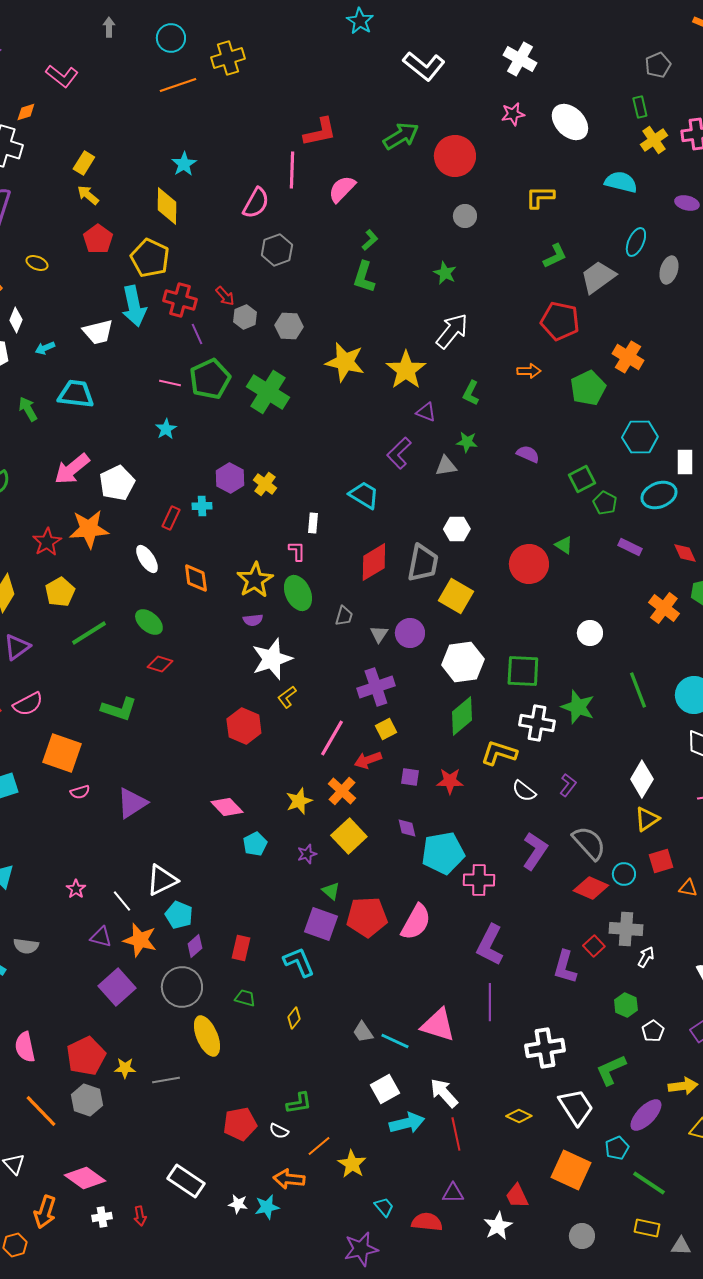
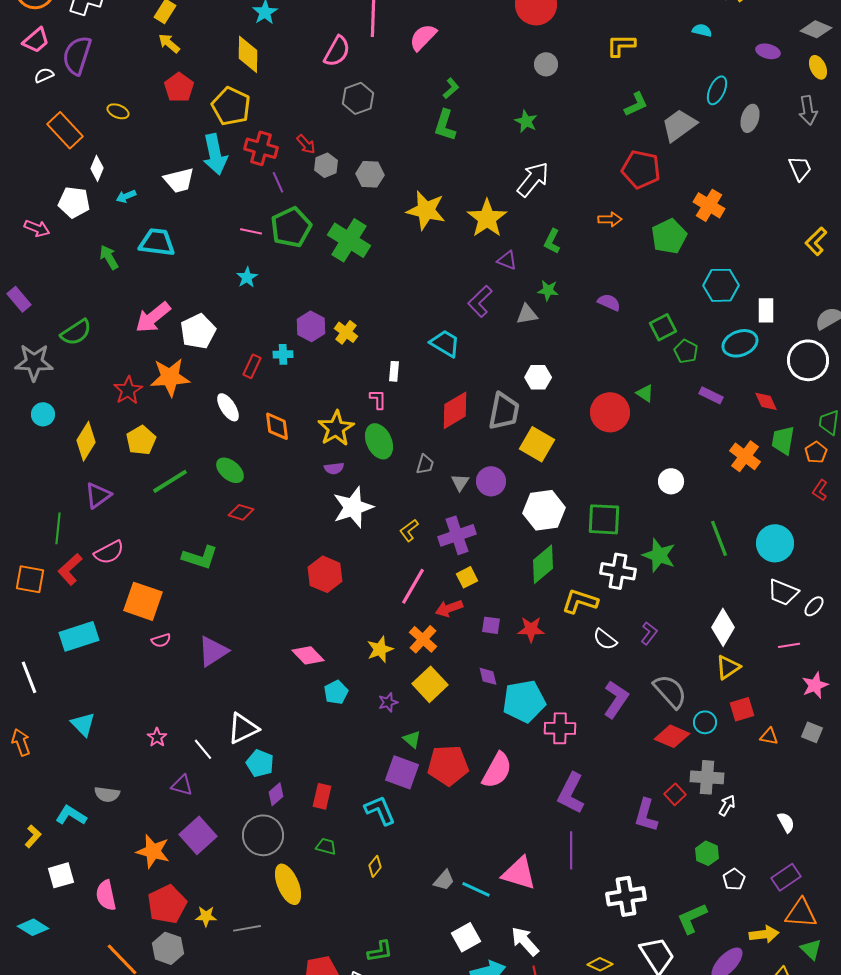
cyan semicircle: (621, 182) -> (702, 30), size x0.6
yellow L-shape: (287, 697) -> (409, 530), moved
orange star: (140, 940) -> (153, 851), moved
gray trapezoid: (363, 1032) -> (444, 880), turned -105

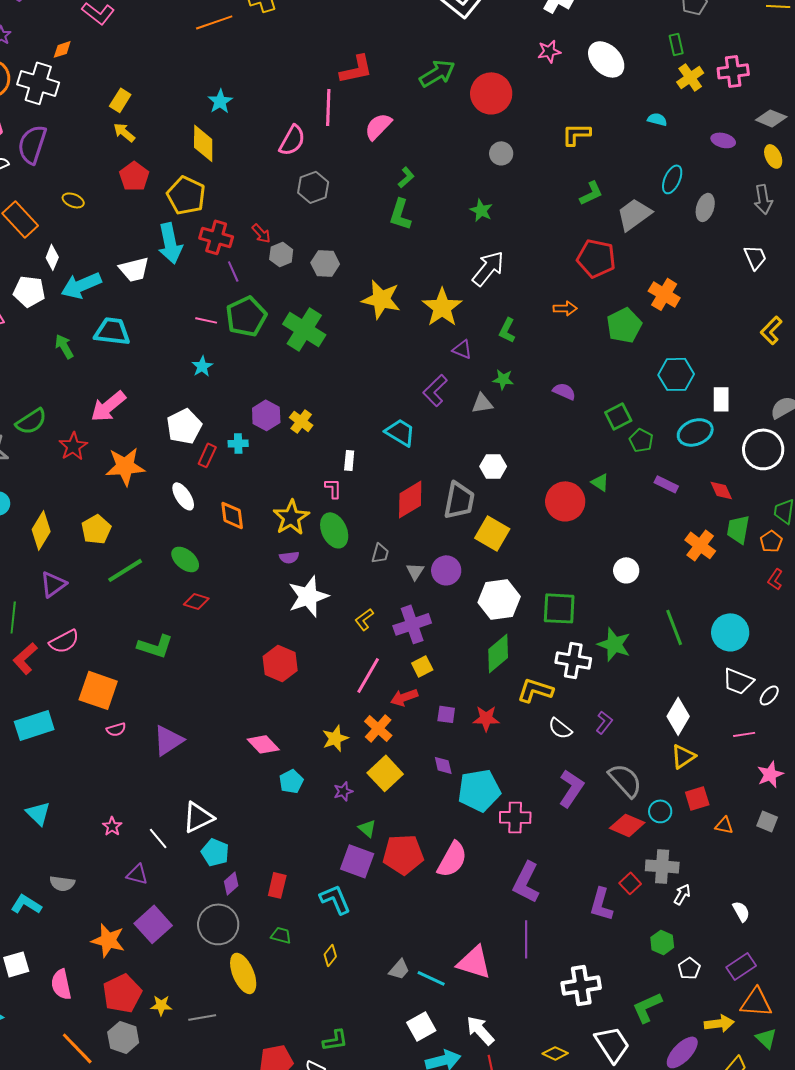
cyan arrow: (126, 196) -> (81, 285), size x2.0
white pentagon: (198, 331) -> (184, 426), moved
red star: (128, 390) -> (73, 446), moved

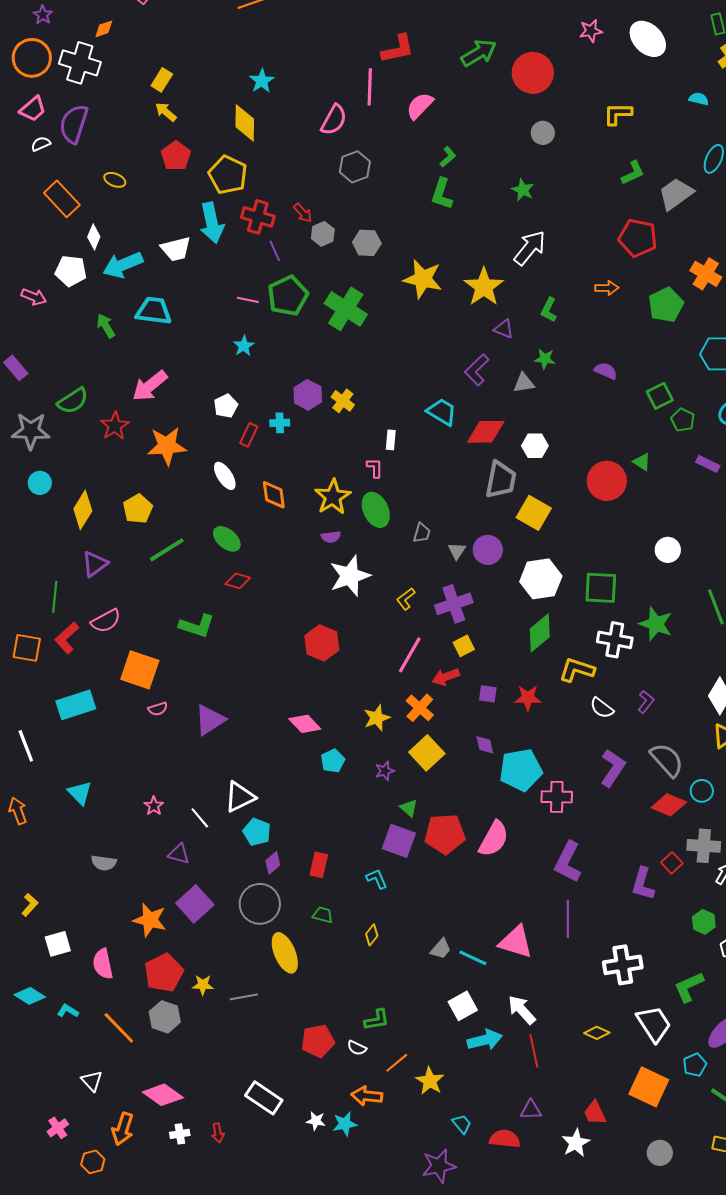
white pentagon: (184, 426) -> (226, 406), size x0.7
red diamond: (410, 499) -> (486, 432), moved, turned 30
cyan L-shape: (335, 899) -> (377, 879), size x0.7
cyan L-shape: (26, 904) -> (68, 1011), moved, size x0.7

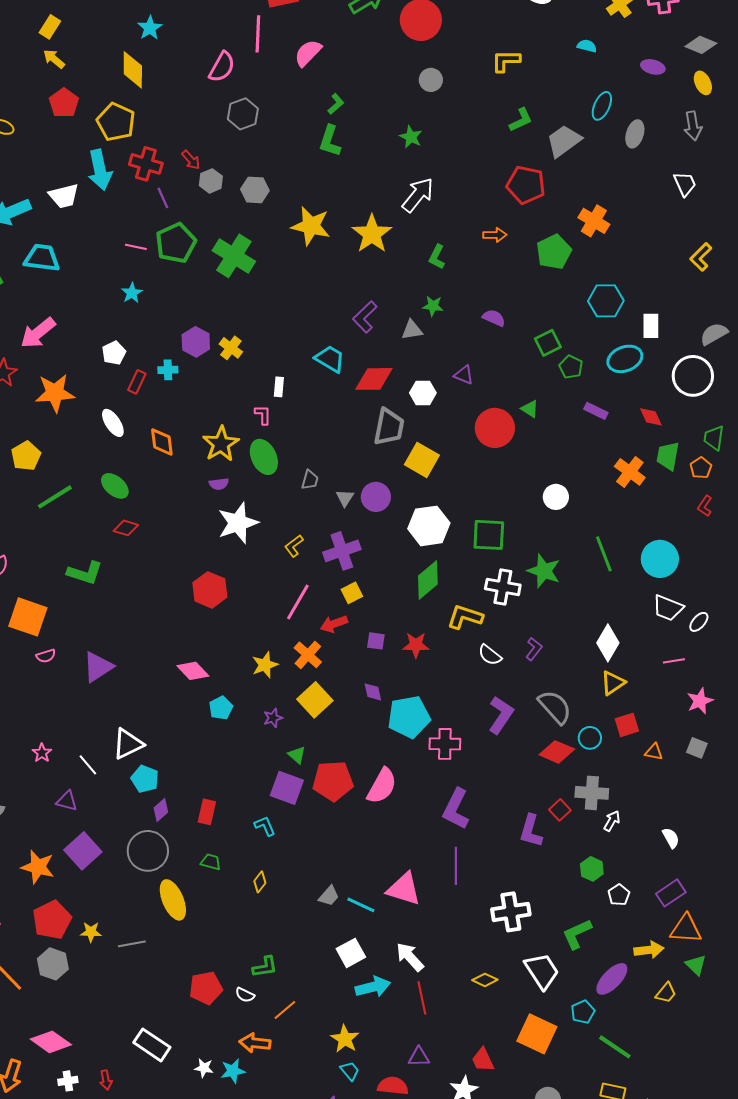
purple triangle: (504, 329) -> (464, 375), moved
yellow star: (430, 1081) -> (345, 1039), moved

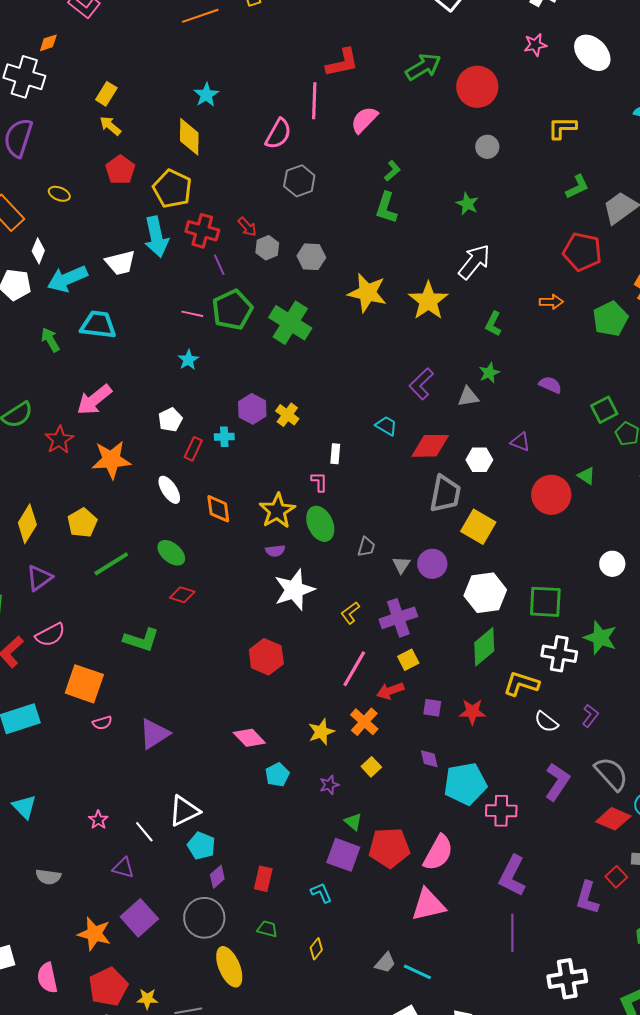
green star: (433, 306) -> (489, 373), turned -30
cyan trapezoid: (330, 359) -> (386, 426), size x0.7
yellow square: (315, 700) -> (371, 767), size x0.6
pink triangle: (404, 889) -> (428, 905), moved, turned -30

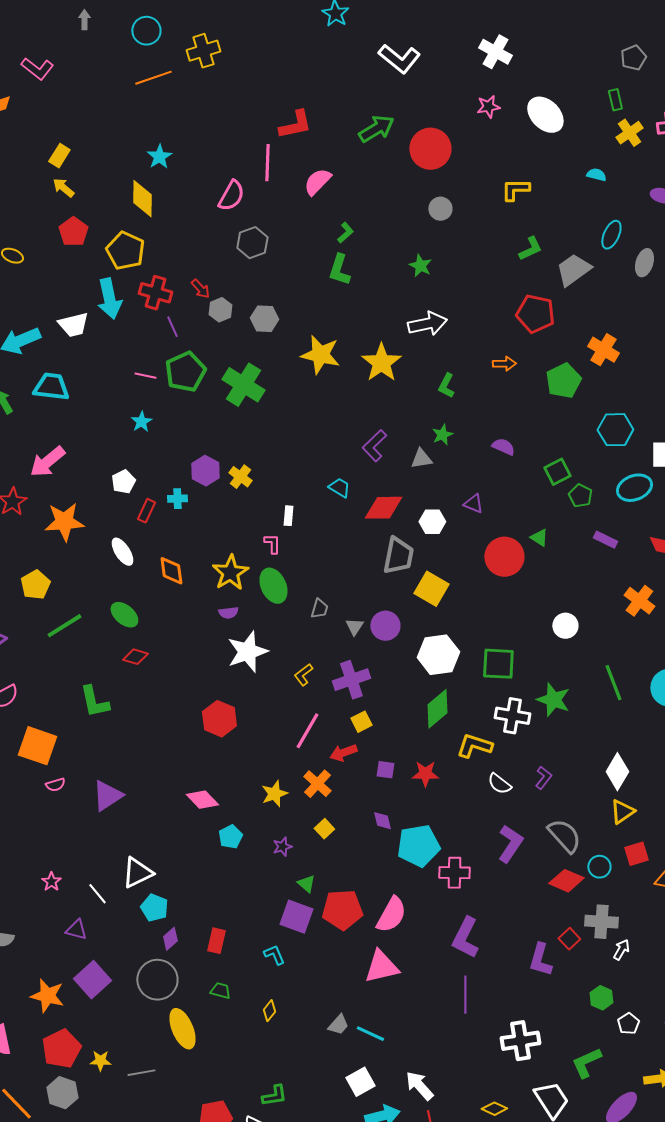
white arrow: (474, 262) -> (427, 324), turned 39
green L-shape: (141, 640) -> (94, 702), turned 60

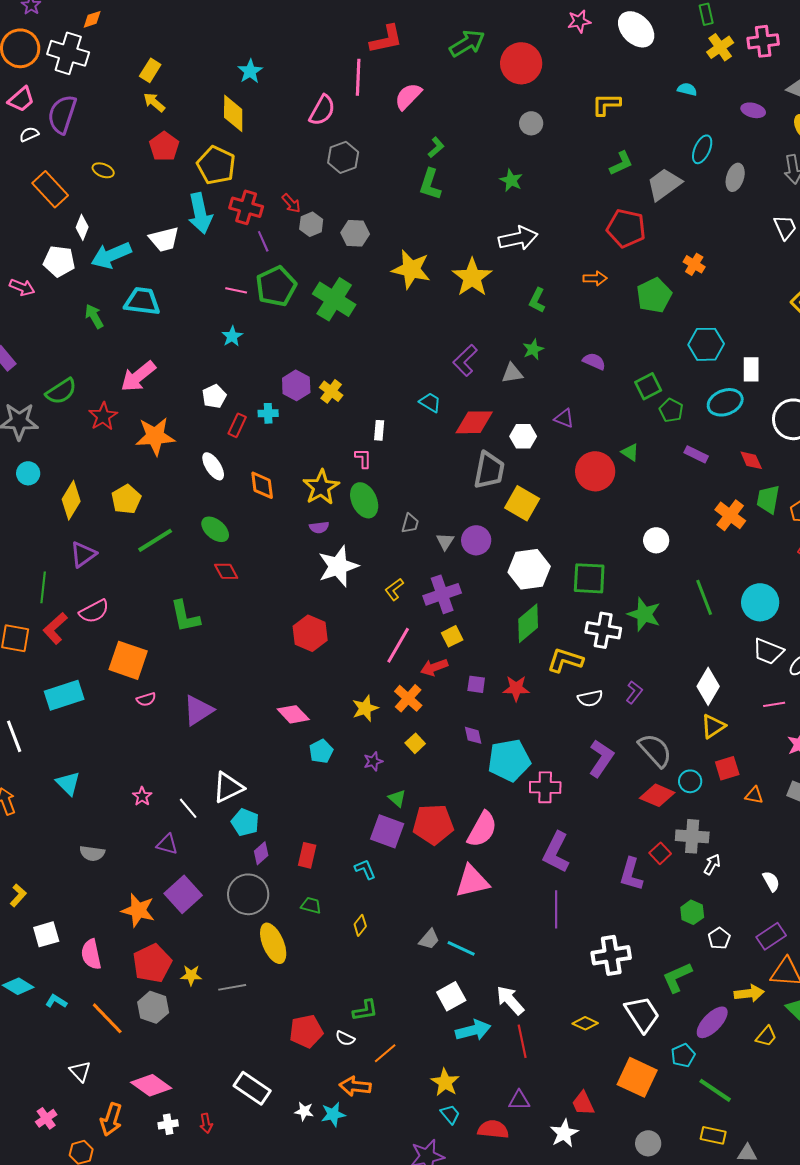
orange cross: (603, 350) -> (694, 264), size x0.7
red diamond: (135, 657) -> (226, 571), turned 45
white semicircle: (499, 784) -> (590, 698), turned -50

